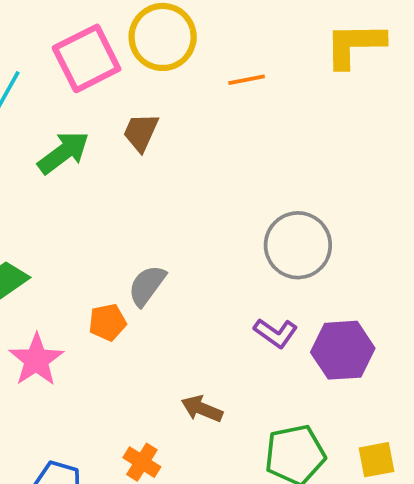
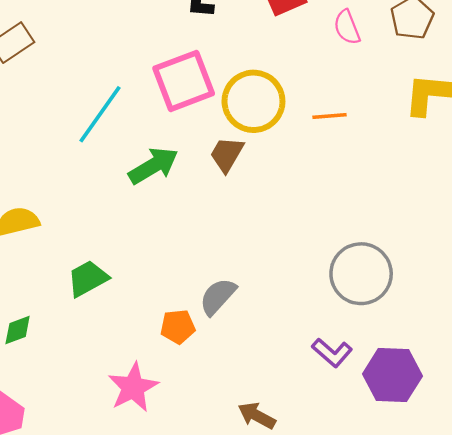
yellow circle: (163, 37) -> (253, 101), moved
pink star: (36, 360) -> (133, 387), moved

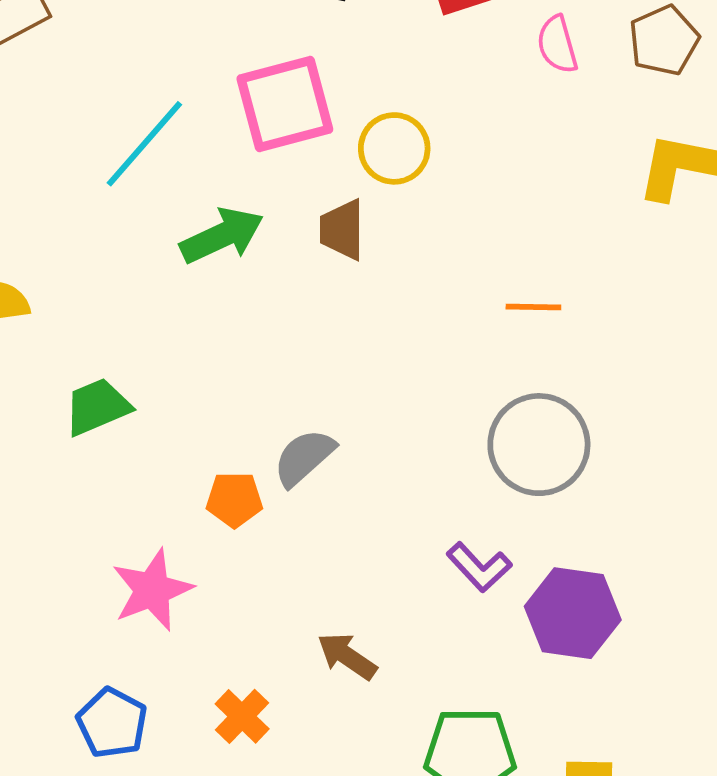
yellow circle: (253, 101) -> (394, 148), size x0.7
orange line: (329, 116) -> (533, 307), moved
brown trapezoid: (227, 154) -> (342, 230), turned -36

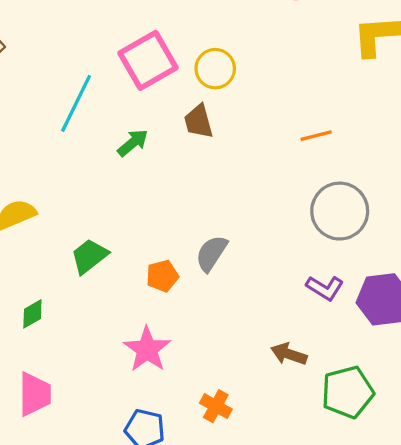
green arrow: (222, 236) -> (133, 143), size x0.7
orange pentagon: (234, 499) -> (162, 276), moved
brown arrow: (347, 656) -> (289, 354), moved

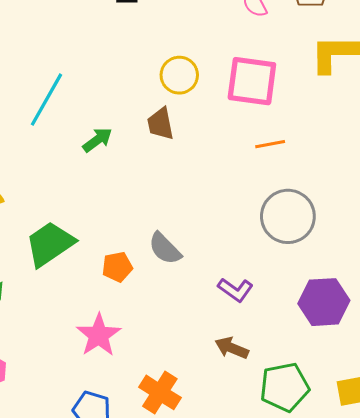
pink square: (148, 60) -> (252, 81), moved, turned 34
gray semicircle: (211, 253) -> (165, 249), turned -81
green trapezoid: (89, 256) -> (50, 244), size x1.4
purple L-shape: (325, 288) -> (235, 290), moved
orange cross: (216, 406) -> (160, 392), size x1.4

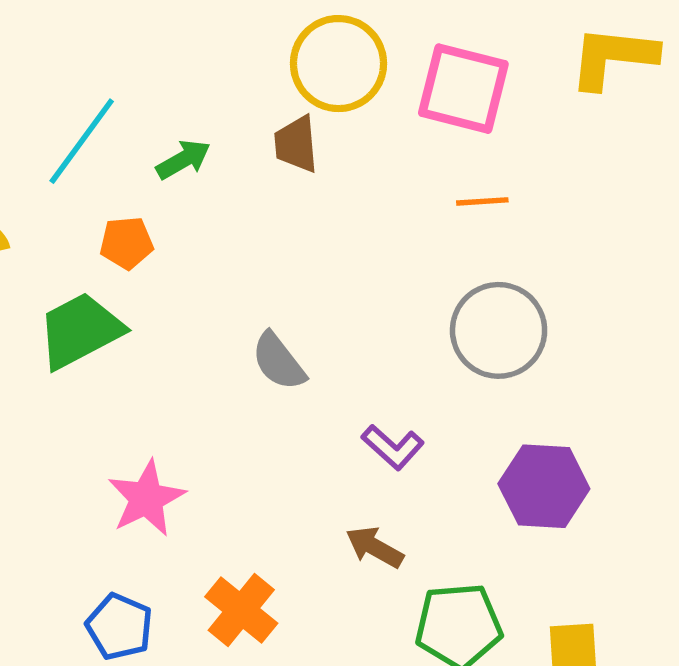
yellow circle: (179, 75) -> (338, 64), size x1.4
cyan line: (46, 100) -> (82, 141), moved
orange pentagon: (117, 267) -> (126, 243), moved

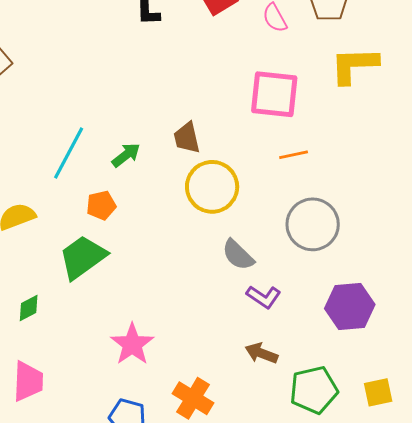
yellow circle: (338, 64) -> (212, 187), moved
gray semicircle: (279, 361) -> (238, 255), moved

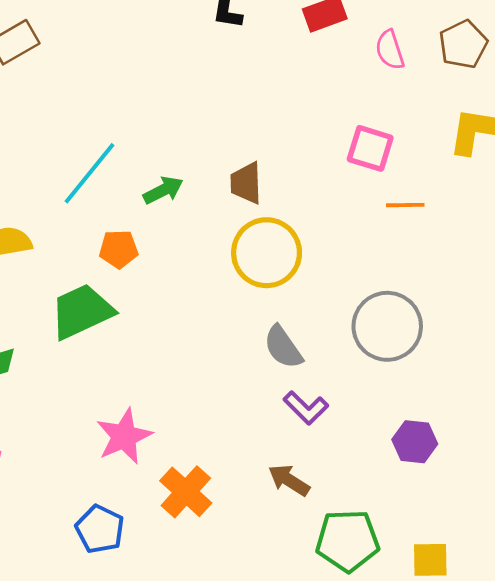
pink square: (274, 94) -> (370, 148), size x0.7
orange line: (294, 155) -> (405, 205), moved
purple hexagon: (350, 307) -> (415, 442), size x0.7
orange cross: (193, 398) -> (186, 492), moved

